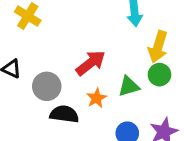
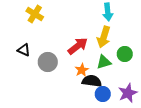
yellow arrow: (158, 47) -> (104, 37), moved
black semicircle: (64, 114) -> (92, 81), moved

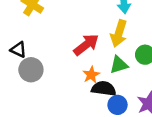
gray circle: (48, 62) -> (31, 70), moved

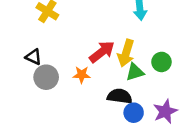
yellow arrow: (119, 33) -> (126, 53), moved
orange star: (91, 75) -> (82, 75), moved, turned 30

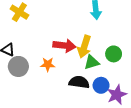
red arrow: (102, 52) -> (64, 46), turned 45
blue circle: (134, 113) -> (101, 85), moved

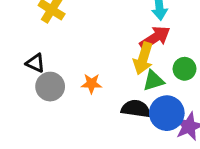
red arrow: (64, 46) -> (155, 38), moved, turned -40
blue circle: (101, 85) -> (167, 113), size x1.5

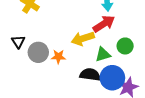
yellow arrow: (143, 58) -> (83, 39), moved, turned 55
black triangle: (35, 63) -> (18, 42), turned 32
gray circle: (50, 87) -> (38, 52), moved

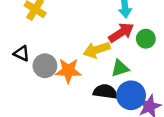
black triangle: (18, 42) -> (22, 53), turned -32
green circle: (125, 46) -> (146, 39), moved
orange star: (58, 57) -> (68, 71), size x1.5

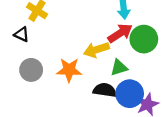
green circle: (146, 39) -> (144, 39), size x1.5
black triangle: (22, 53) -> (22, 34), moved
gray circle: (45, 66) -> (31, 70), moved

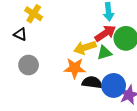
green triangle: (119, 68) -> (104, 53), moved
orange star: (69, 70) -> (75, 68), moved

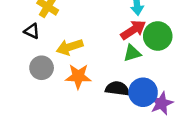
yellow arrow: (85, 48) -> (70, 47), moved
orange star: (75, 68) -> (78, 76), moved

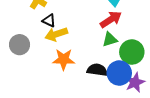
black triangle: (32, 31) -> (49, 21), moved
green circle: (158, 36) -> (132, 52), moved
gray circle: (42, 68) -> (20, 45), moved

